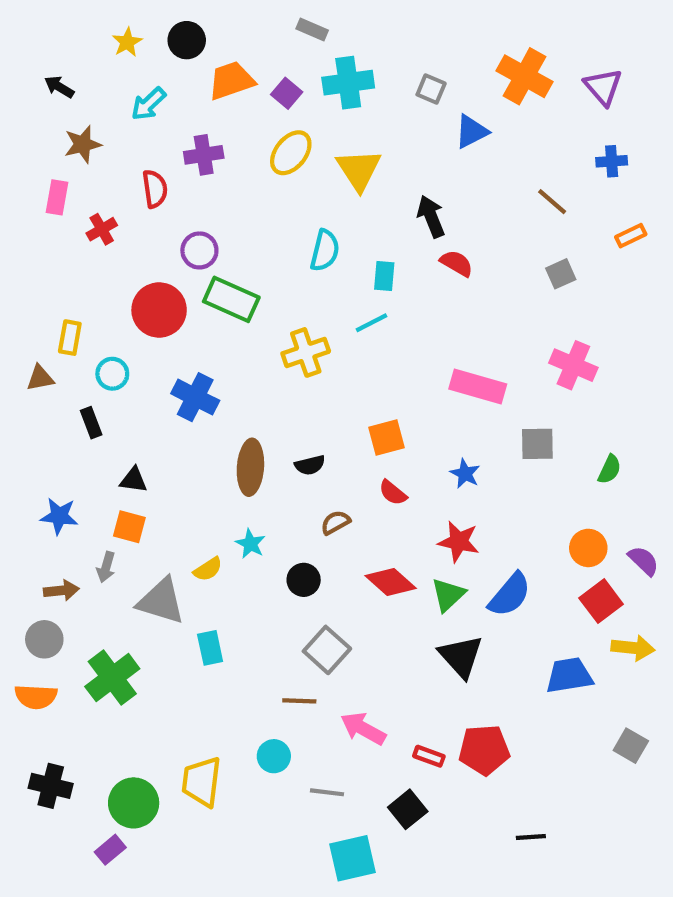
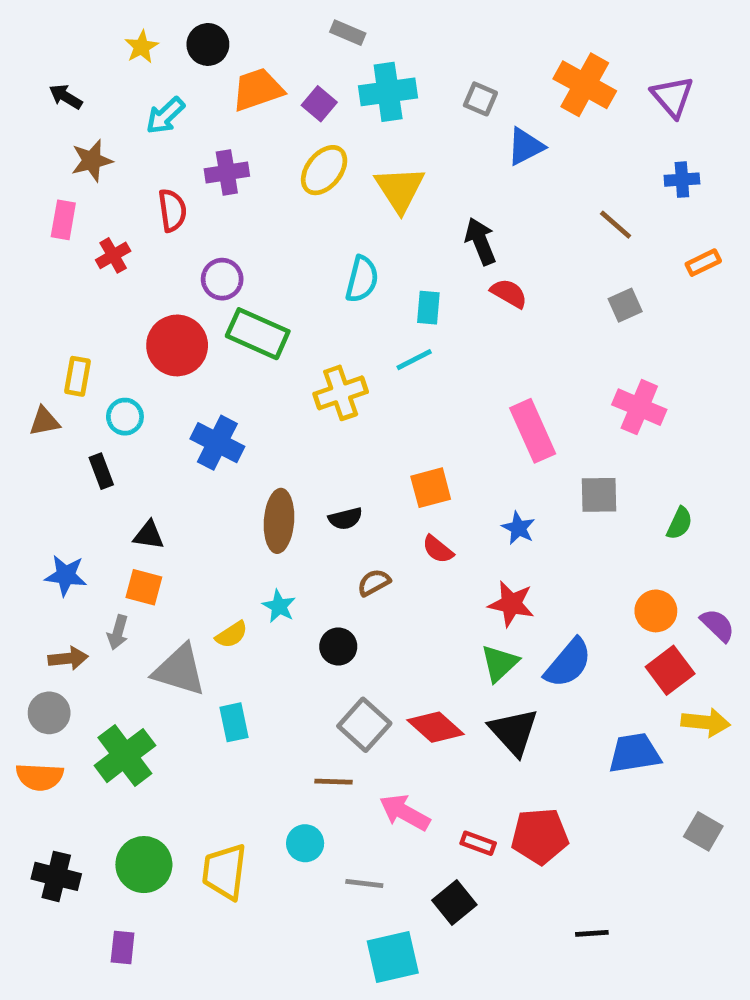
pink rectangle: (478, 386) -> (533, 431), turned 50
red diamond: (391, 582) -> (435, 727), moved
green circle: (134, 803) -> (144, 865), moved
purple rectangle: (110, 850) -> (123, 948), turned -44

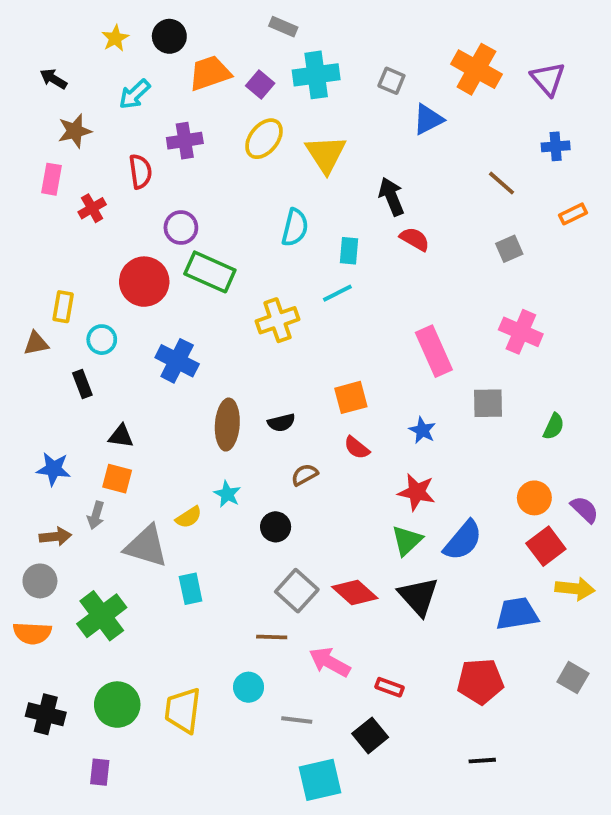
red pentagon: (540, 836) -> (480, 681), moved

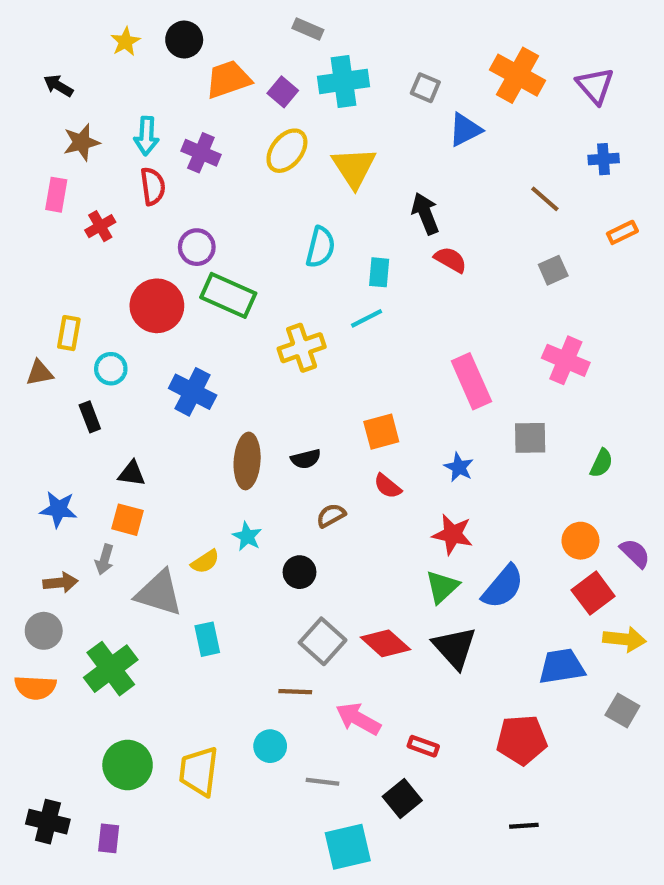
cyan arrow: (135, 94) -> (146, 136), moved, turned -44
purple cross: (185, 141) -> (201, 153), turned 32
gray square: (573, 678) -> (622, 710), moved
black cross: (46, 714) -> (48, 822), moved

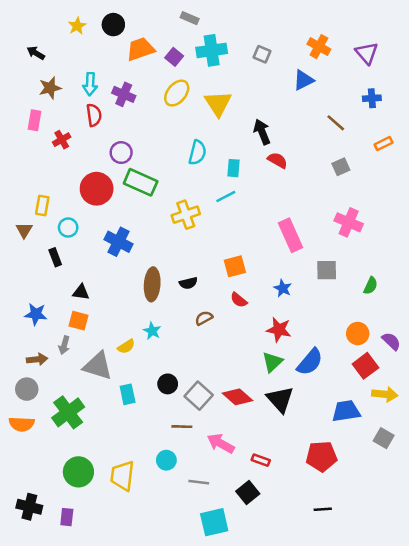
orange cross: (518, 75) -> (319, 47), size x0.7
blue triangle: (465, 130) -> (303, 80), moved
brown triangle: (39, 373) -> (24, 230), turned -48
black circle: (299, 572) -> (168, 384), moved

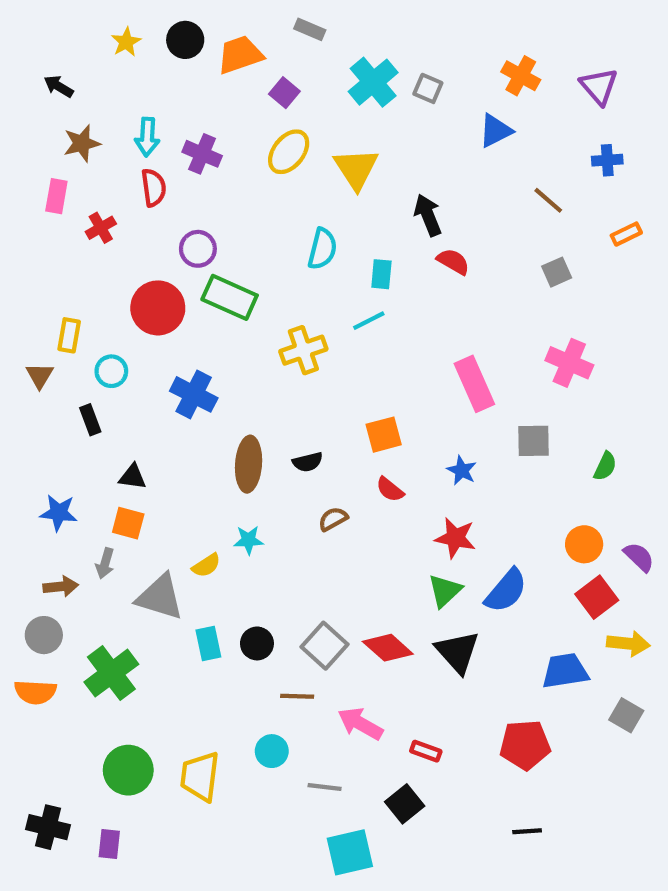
orange trapezoid: (141, 49) -> (240, 55), moved
cyan cross: (212, 50) -> (373, 82), moved, turned -32
cyan star: (152, 331) -> (249, 540), turned -30
black circle: (168, 384) -> (257, 643), moved

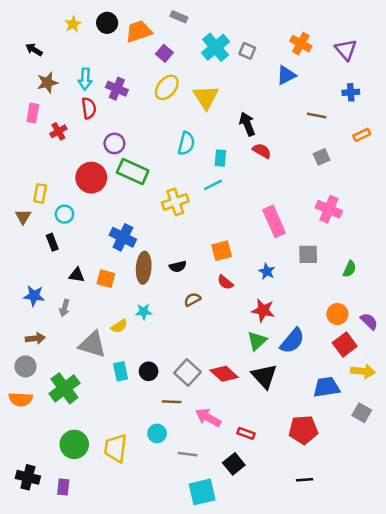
brown line: (548, 200) -> (317, 115), turned -30
blue cross: (194, 394) -> (123, 237), moved
orange square: (128, 523) -> (106, 279), moved
gray arrow: (105, 563) -> (64, 308), moved

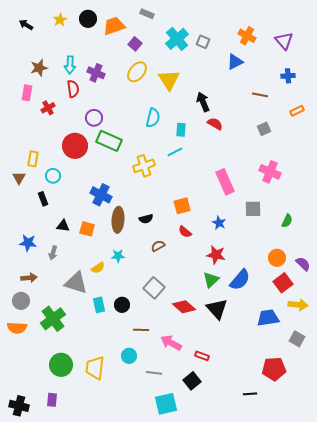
black arrow: (34, 50) -> (26, 25), moved
gray square: (188, 373) -> (154, 288), moved
red pentagon: (303, 430) -> (274, 369), moved
black cross: (28, 477) -> (19, 406), moved

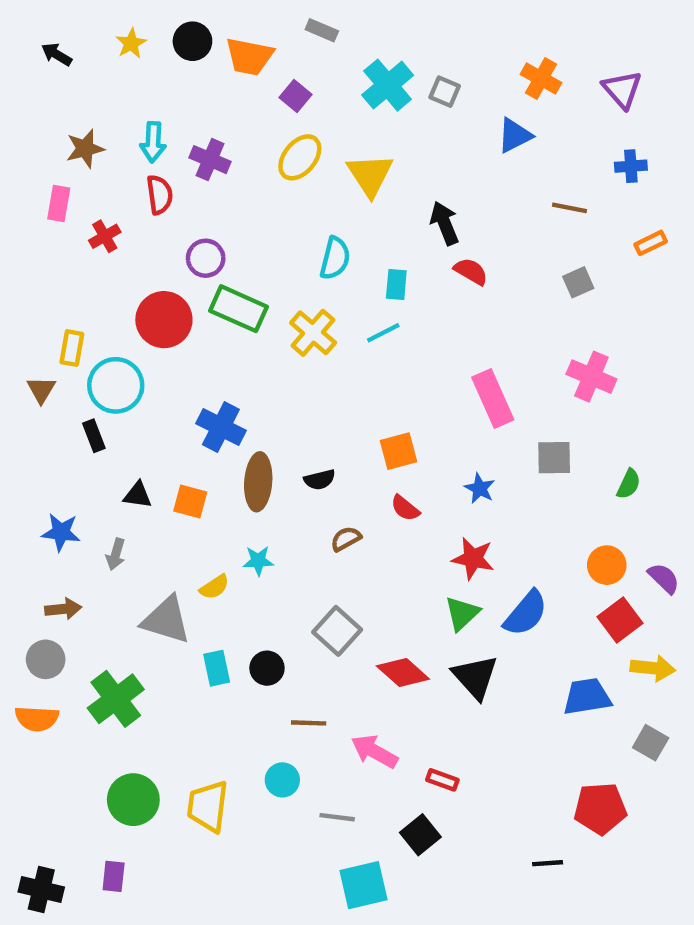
orange trapezoid: (114, 26) -> (249, 57), turned -150
yellow cross: (144, 166) -> (313, 333), moved, turned -30
cyan circle: (53, 176) -> (116, 385), size x1.6

